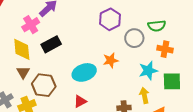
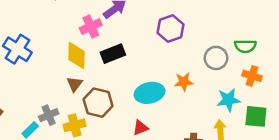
purple hexagon: (110, 19) -> (170, 29), moved

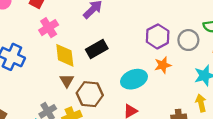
pink cross: (91, 27) -> (49, 28), moved
purple hexagon: (170, 29) -> (158, 36), moved

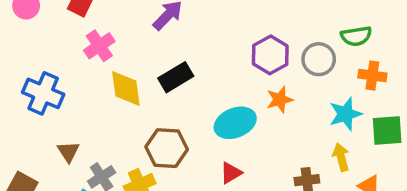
brown triangle: (67, 81) -> (68, 152), moved

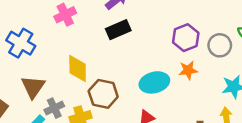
black rectangle: (176, 77) -> (118, 30), moved
yellow diamond: (126, 88) -> (78, 68), moved
brown triangle: (68, 152) -> (33, 87), size x1.5

